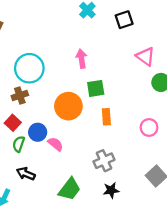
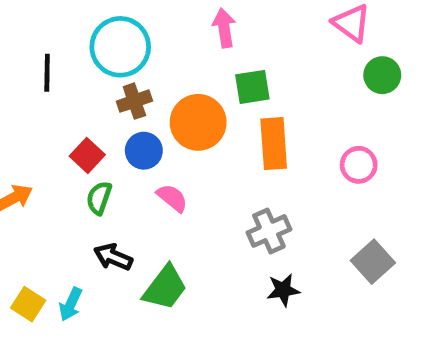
brown cross: (20, 95) -> (134, 101), moved
orange rectangle: (106, 117) -> (274, 144), size x1.5
blue circle: (38, 132) -> (144, 151), moved
green trapezoid: (70, 189) -> (165, 288), moved

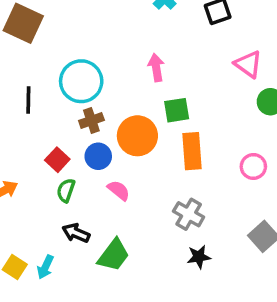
gray cross: (269, 231) -> (189, 214), turned -36

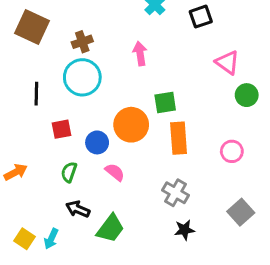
pink arrow: (156, 68) -> (140, 54), moved
brown cross: (91, 120) -> (82, 42), moved
red square: (57, 160) -> (62, 129), moved, turned 36

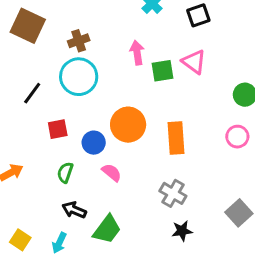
pink triangle: (227, 63) -> (194, 62), moved
black line: (36, 94) -> (32, 93), turned 35
green square: (165, 102) -> (163, 71), moved
pink circle: (232, 151) -> (237, 137), moved
cyan arrow: (51, 239) -> (59, 243), moved

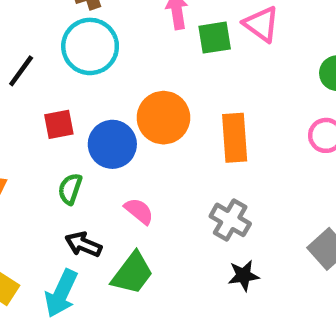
blue circle: (94, 143) -> (112, 144), size x1.4
pink semicircle: (112, 173) -> (139, 211), moved
cyan arrow: (59, 243) -> (61, 293), size x1.5

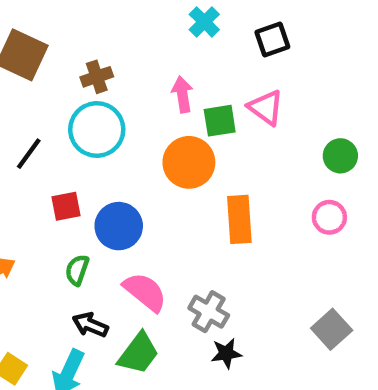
orange circle: (163, 118) -> (189, 162), moved
pink semicircle: (139, 211) -> (145, 292), size x1.5
gray cross: (230, 220) -> (209, 312), moved
black star: (244, 276) -> (226, 353), moved

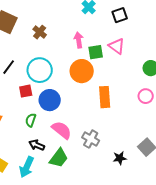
brown cross: (97, 77) -> (40, 32), turned -32
cyan circle: (97, 129) -> (40, 70), moved
black star: (226, 353) -> (120, 158), moved

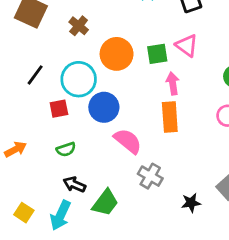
pink arrow: (79, 40) -> (173, 83), moved
orange circle: (82, 71) -> (117, 54), moved
blue circle: (50, 100) -> (104, 107), moved
green semicircle: (31, 120) -> (66, 149), turned -128
pink semicircle: (62, 130) -> (128, 141), moved

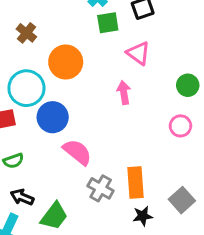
green square: (157, 54) -> (108, 23), moved
orange rectangle: (170, 117) -> (135, 183), moved

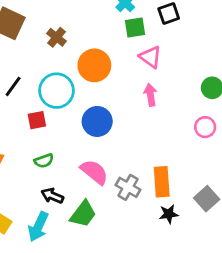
pink triangle: (138, 53) -> (150, 57), moved
blue circle: (53, 117) -> (97, 121), moved
pink semicircle: (77, 152) -> (94, 172), moved

